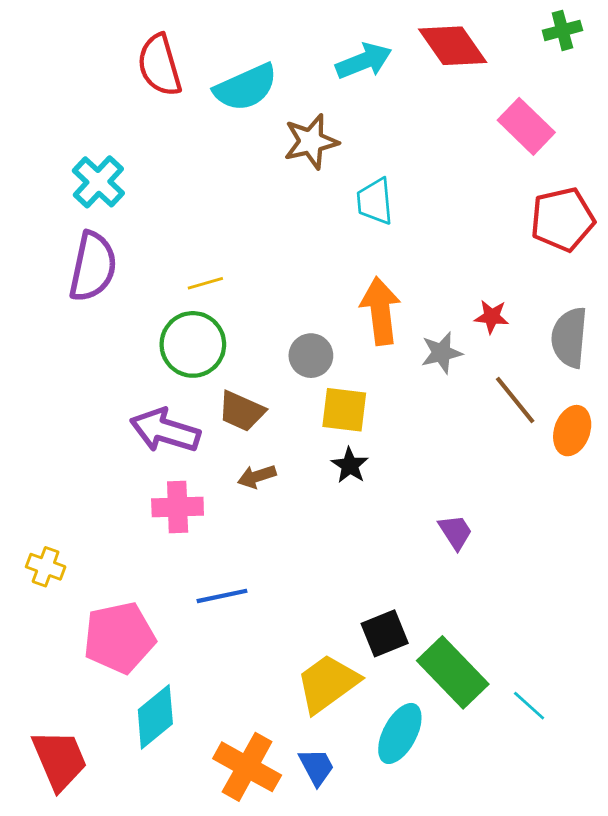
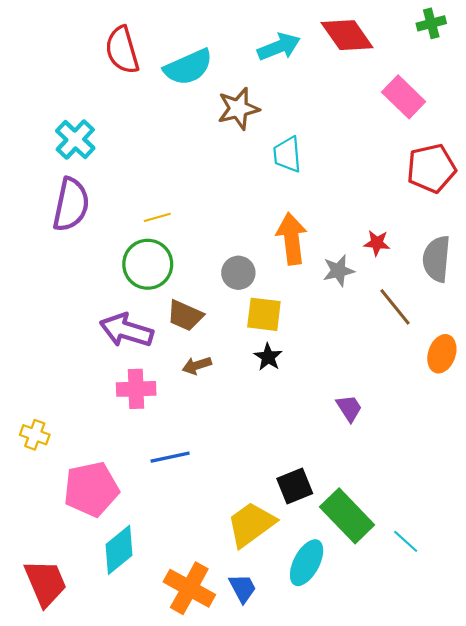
orange ellipse: (572, 431) -> (442, 354), moved

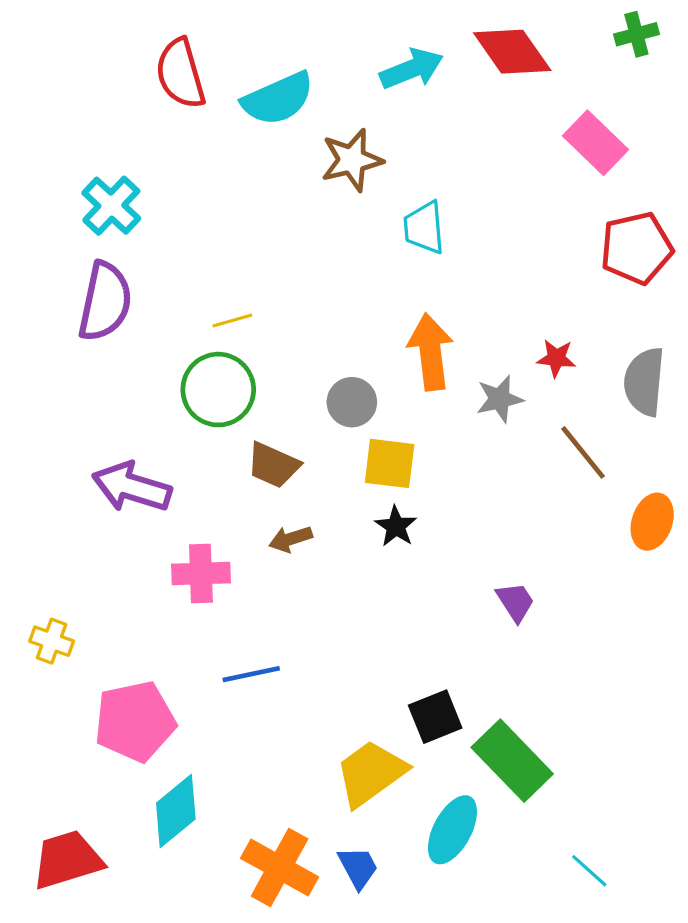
purple arrow: (126, 330) -> (132, 487), moved
cyan line: (406, 541) -> (589, 871), moved
red trapezoid: (45, 583) -> (67, 860), turned -84

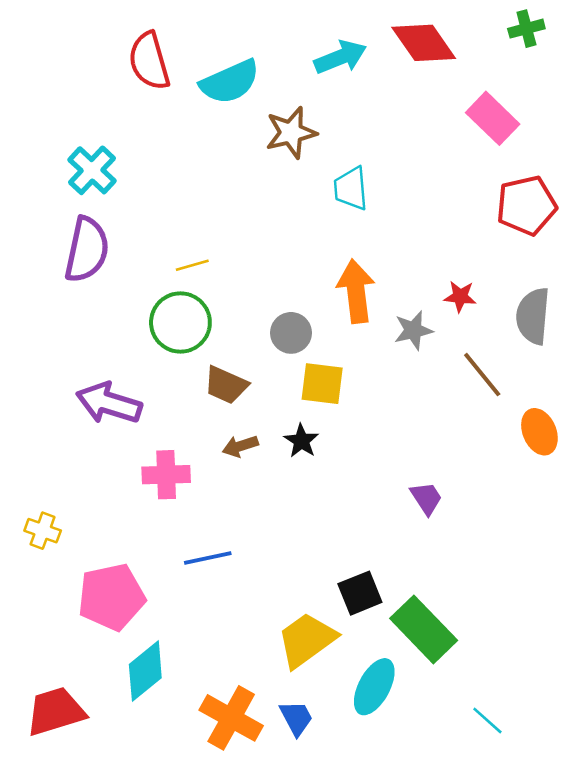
orange ellipse: (652, 522) -> (539, 432), turned -42
black star: (396, 526) -> (301, 441), moved

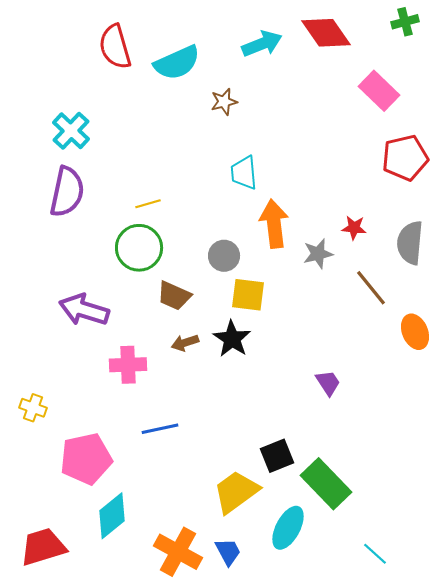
brown star: (291, 133) -> (224, 102), size x0.7
cyan trapezoid: (351, 189) -> (244, 173), moved
black star: (301, 441) -> (232, 339), size x1.4

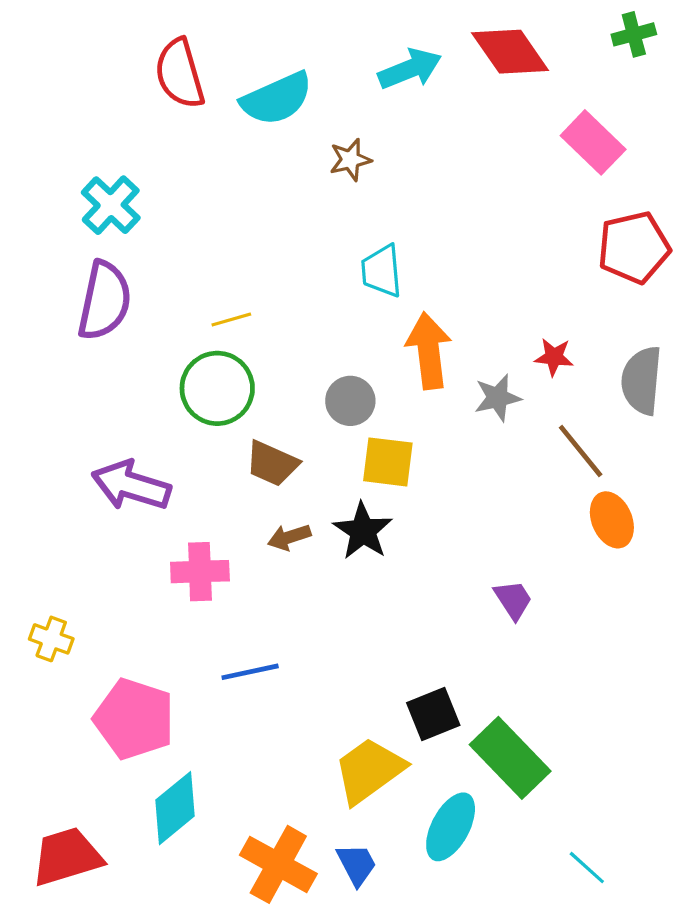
orange ellipse: (415, 332) -> (612, 520), moved
pink pentagon: (86, 459) -> (134, 719), turned 30

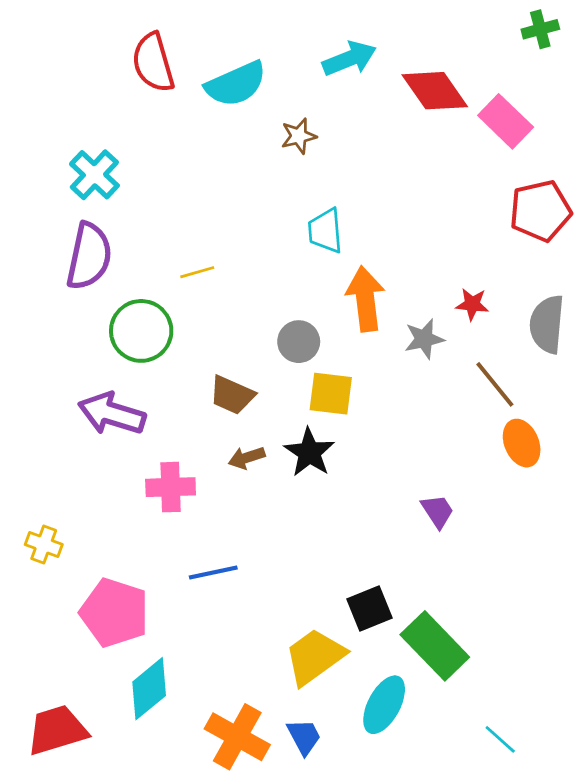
red diamond: (510, 52) -> (435, 91), moved
green circle: (217, 388) -> (141, 331), moved

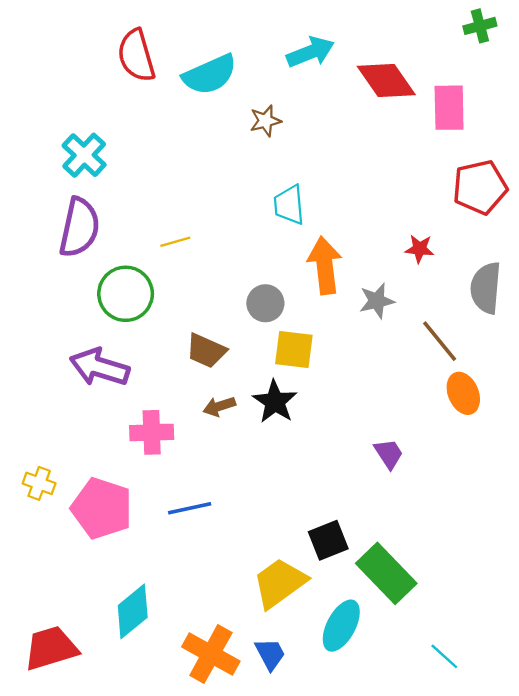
pink rectangle: (506, 121) -> (449, 108), turned 45
red star: (472, 304) -> (419, 249), moved
pink pentagon: (114, 613) -> (102, 508), moved

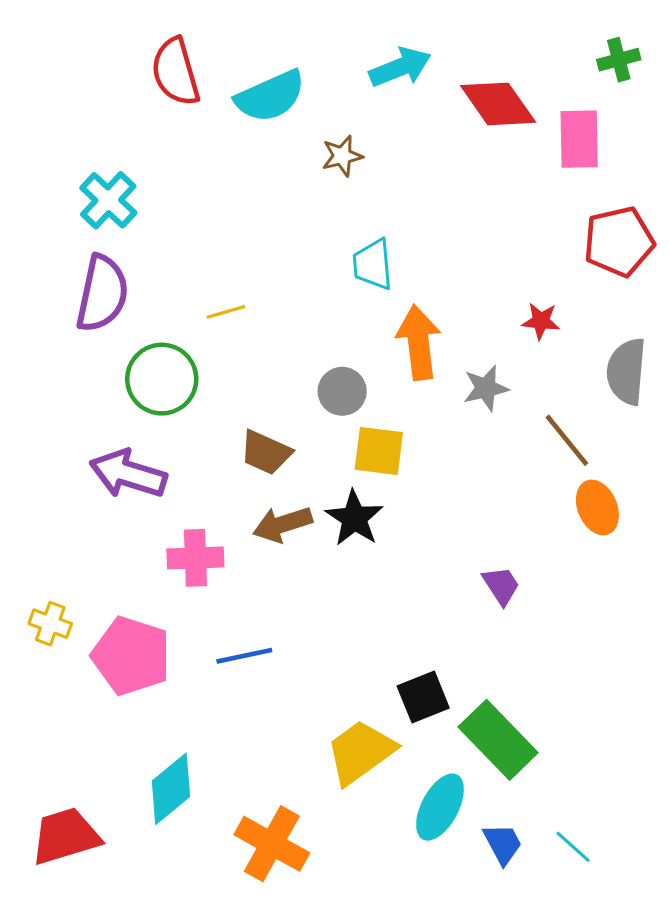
green cross: (480, 26) -> (619, 60), moved
brown arrow: (219, 406) -> (283, 524), size x1.4
blue trapezoid: (270, 654) -> (503, 844), moved

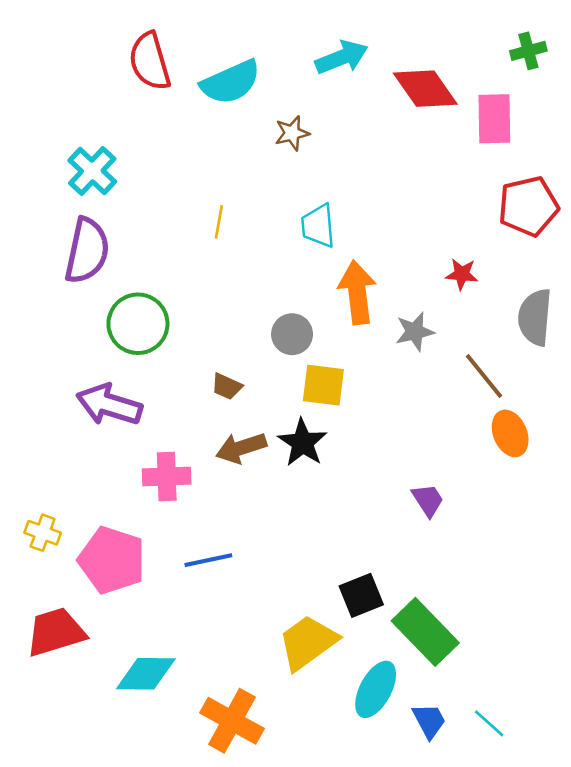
yellow line: (226, 312) -> (219, 222), moved, turned -64
brown trapezoid: (266, 452) -> (227, 386), size x0.7
cyan diamond: (171, 789) -> (146, 674), turned 40
red trapezoid: (65, 836) -> (56, 632), moved

